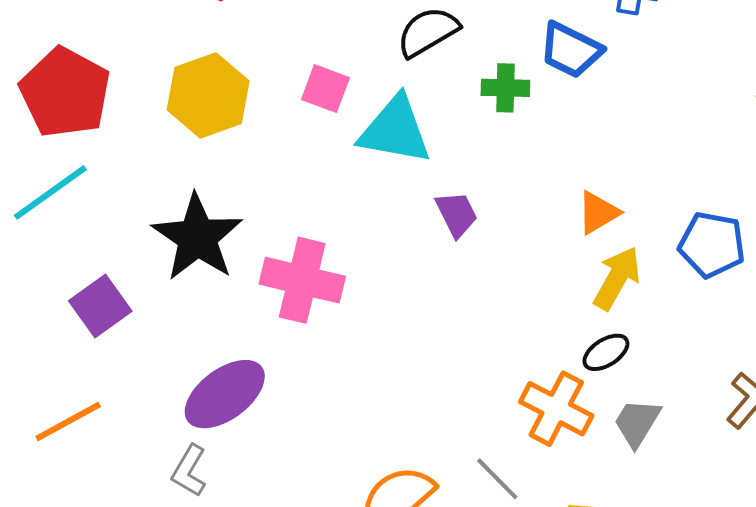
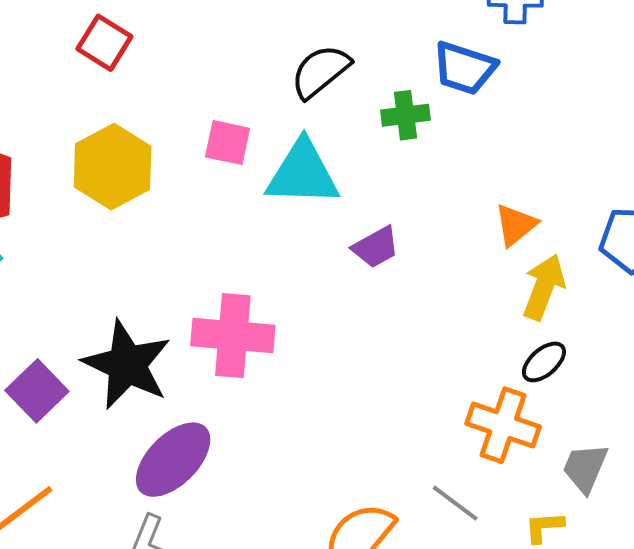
purple trapezoid: (457, 214) -> (376, 247), turned 96
black star: (197, 237) -> (127, 365), moved
gray trapezoid: (637, 423) -> (585, 468), moved

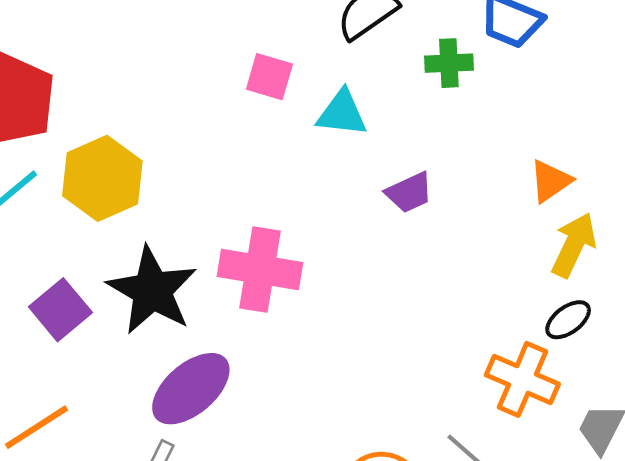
yellow hexagon: (113, 167) -> (102, 178), moved
cyan triangle: (303, 173) -> (342, 113), size x0.7

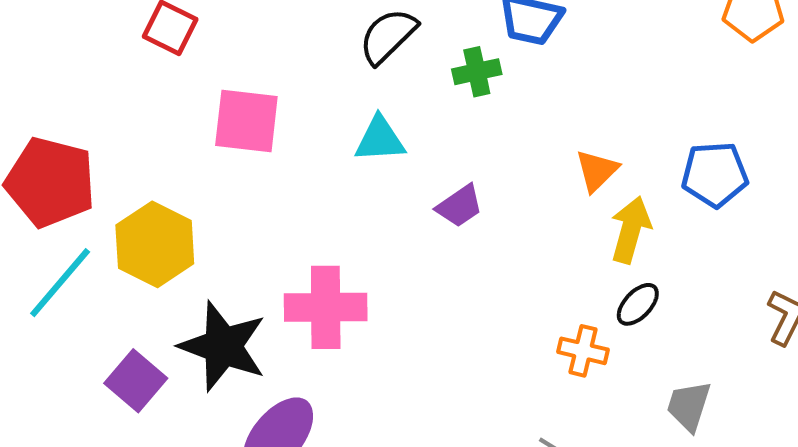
pink square: (269, 77) -> (246, 121), moved, size x1.5
orange cross: (522, 379) -> (583, 351), moved, size x0.7

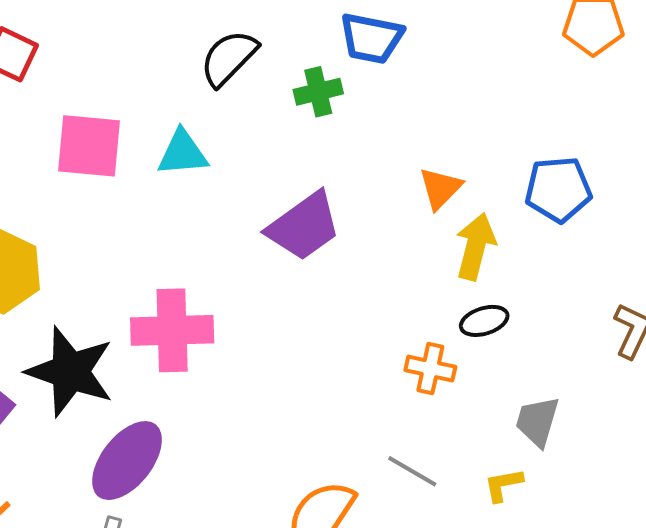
cyan triangle: (380, 139) -> (182, 153), moved
purple trapezoid: (460, 206) -> (304, 226), size x1.6
black ellipse: (638, 304) -> (484, 321), turned 30

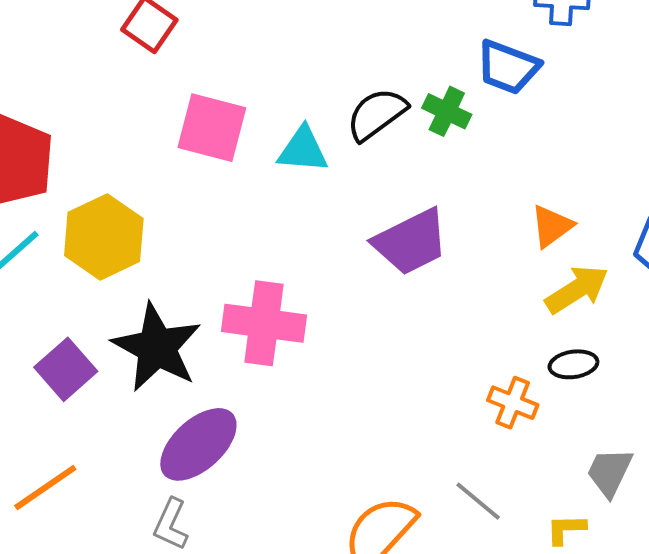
black semicircle: (229, 58) -> (377, 114), moved
green cross: (318, 92) -> (447, 111), turned 30
yellow arrow: (475, 246) -> (577, 289), turned 34

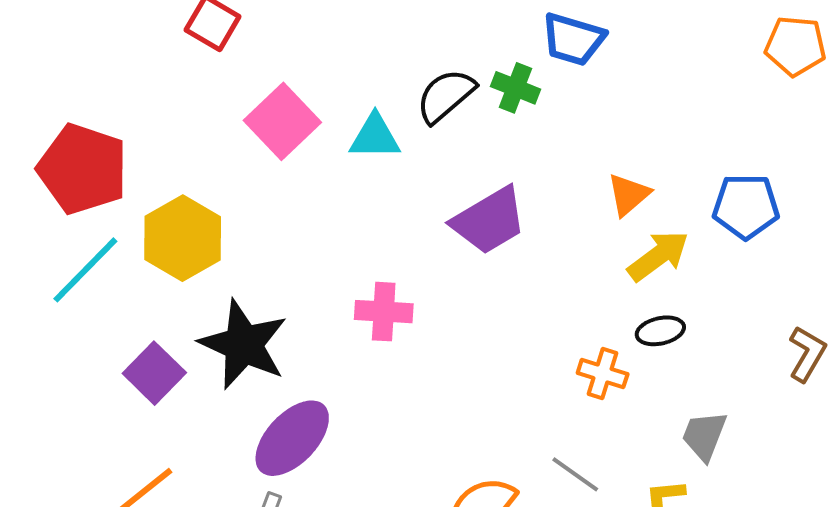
pink square: (212, 128) -> (282, 121), turned 36
pink cross: (264, 323) -> (384, 312), moved, size x0.7

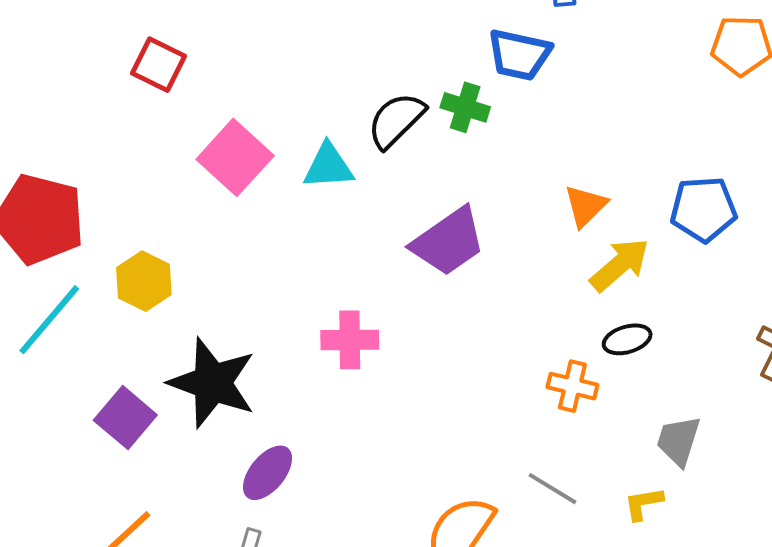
yellow hexagon: (183, 238) -> (144, 281), size x0.7
purple ellipse: (292, 438) -> (268, 473), size x0.7

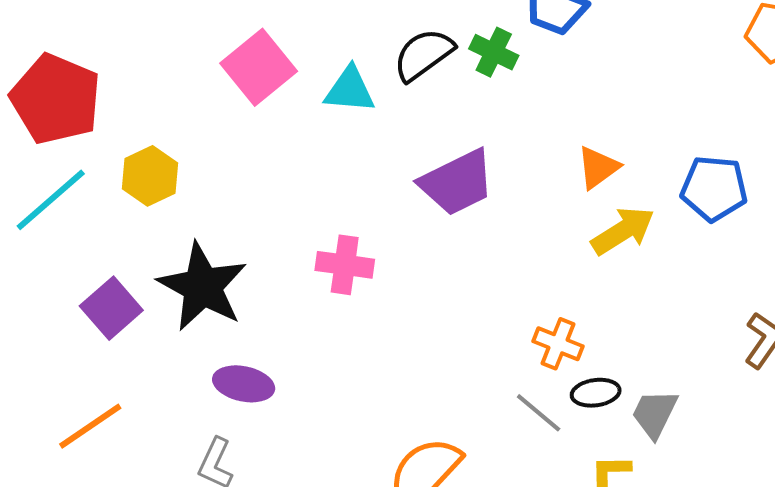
black ellipse: (627, 339) -> (596, 393), moved
purple ellipse: (268, 473) -> (244, 384), turned 54
gray line: (553, 489) -> (539, 413), moved

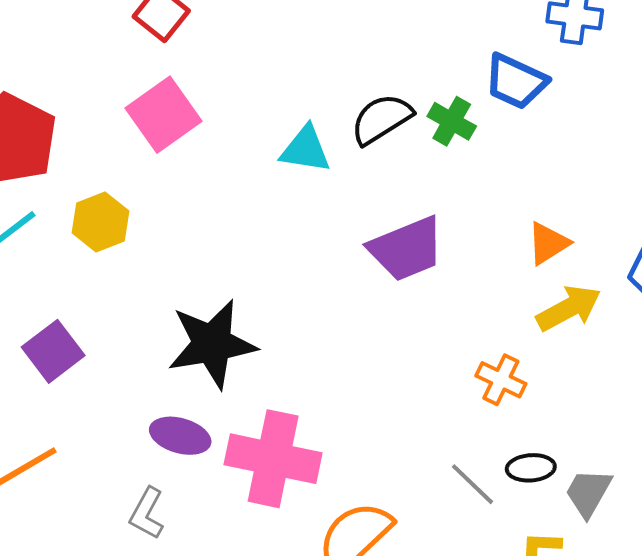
pink square: (259, 67) -> (164, 115), moved
pink cross: (345, 265) -> (273, 459), moved, size x1.6
black star: (202, 287) -> (212, 344), moved, turned 30
orange cross: (558, 344) -> (501, 380), moved

